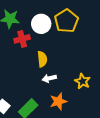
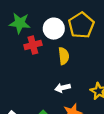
yellow semicircle: (42, 59) -> (64, 56), moved

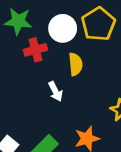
white arrow: (63, 88) -> (55, 91), moved, turned -104

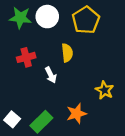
white circle: (63, 28) -> (47, 17), moved
red cross: (35, 50) -> (26, 57), moved

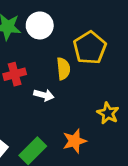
yellow pentagon: (86, 20) -> (90, 48), moved
white arrow: (51, 75) -> (44, 95), turned -49

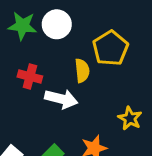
red cross: (15, 74) -> (30, 77), turned 30
white arrow: (44, 95) -> (61, 99), size x1.5

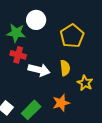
green star: (22, 26) -> (16, 33), moved
yellow semicircle: (82, 71) -> (65, 68), moved

